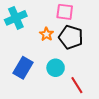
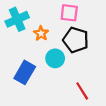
orange star: (46, 34) -> (41, 33), moved
cyan circle: (56, 68) -> (55, 58), moved

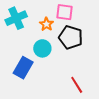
orange star: (41, 33) -> (46, 24), moved
cyan circle: (55, 58) -> (42, 48), moved

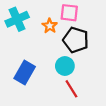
cyan circle: (42, 48) -> (65, 66), moved
red line: (77, 85) -> (71, 89), moved

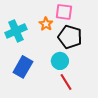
cyan cross: (17, 19) -> (16, 31), moved

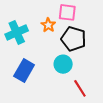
red line: (66, 82) -> (80, 88), moved

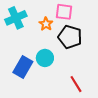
cyan cross: (17, 32) -> (16, 18), moved
cyan circle: (63, 64) -> (45, 58), moved

